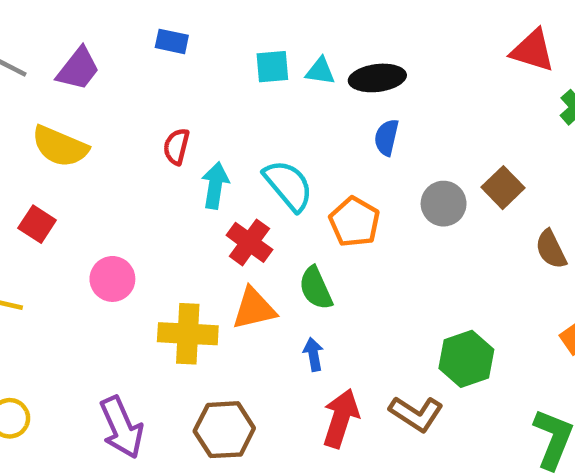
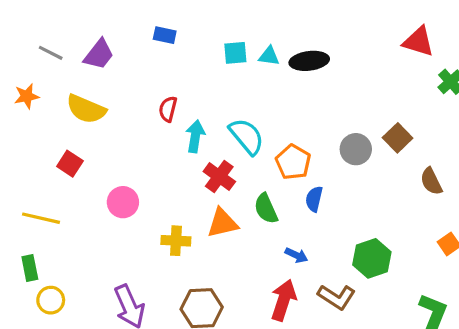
blue semicircle: (386, 137) -> (314, 199), moved
yellow cross: (188, 334) -> (176, 241), size x0.7
blue arrow: (313, 354) -> (296, 255), moved, turned 125

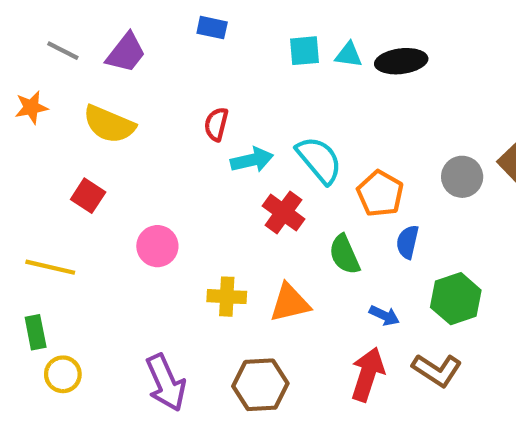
cyan arrow: (195, 136) -> (252, 160), turned 68
orange triangle: (223, 223) -> (290, 303), moved
green hexagon: (372, 258) -> (456, 299), moved

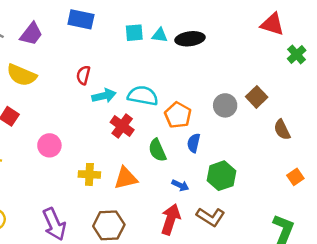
blue rectangle: (212, 28) -> (81, 19), size x1.5
cyan semicircle: (319, 160) -> (143, 96), turned -40

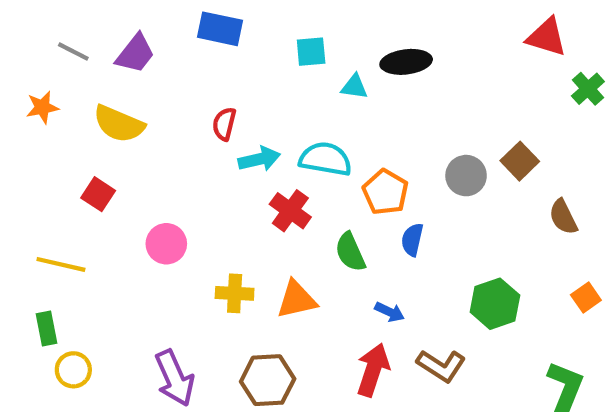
cyan triangle: (160, 35) -> (354, 87), moved
green hexagon: (221, 176) -> (495, 304), moved

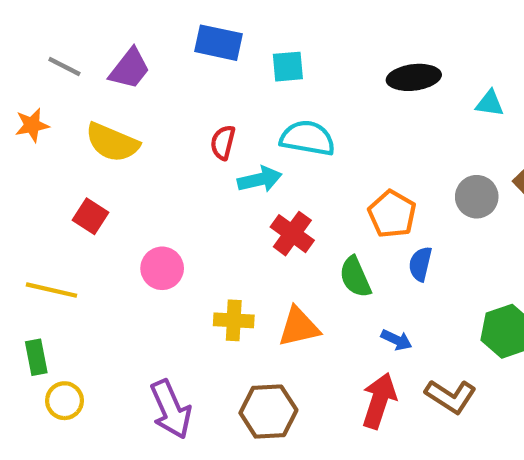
cyan square: (311, 52) -> (288, 67), moved
cyan triangle: (354, 87) -> (490, 103), moved
cyan semicircle: (325, 159) -> (307, 138), moved

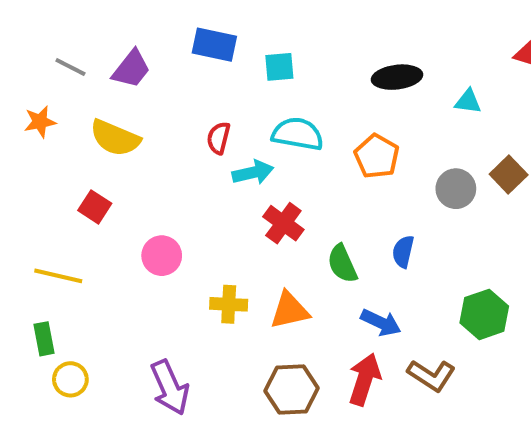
orange pentagon: (392, 214) -> (377, 156), moved
blue arrow: (396, 340) -> (381, 323), size x1.4
brown hexagon: (268, 412) -> (292, 390), moved

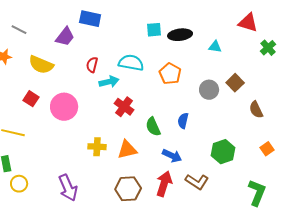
cyan square: (279, 67) -> (154, 30), moved
purple trapezoid: (131, 69) -> (65, 37), moved
pink circle: (162, 256) -> (64, 107), moved, size x1.4

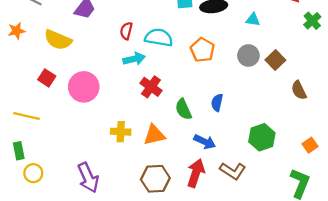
red semicircle: (92, 65) -> (126, 31), moved
gray circle: (209, 90) -> (248, 55), moved
orange square: (267, 149) -> (310, 145), moved

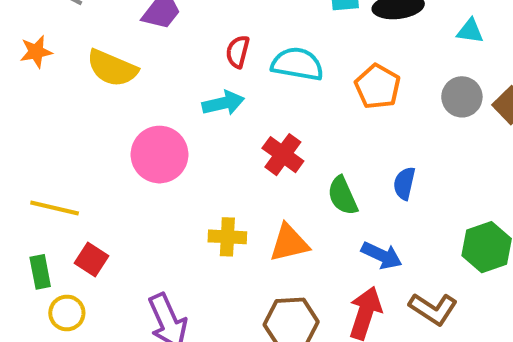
cyan arrow: (134, 59) -> (223, 103), moved
red square: (47, 78) -> (92, 259), moved

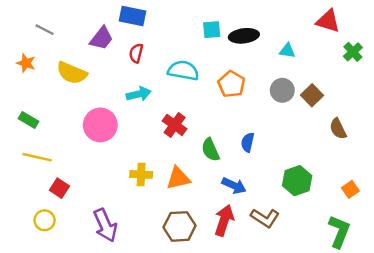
orange star: (36, 52) -> (26, 63), turned 30
red semicircle: (238, 52) -> (136, 53), moved
green rectangle: (40, 272) -> (28, 120), moved, turned -48

